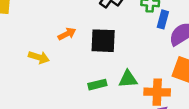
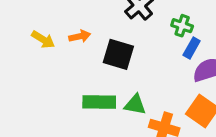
yellow arrow: (39, 57) -> (43, 40), moved
green rectangle: (97, 85) -> (99, 102), size x1.5

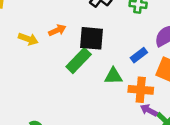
blue rectangle: (192, 48) -> (139, 55), moved, turned 35
green rectangle: (99, 102) -> (79, 61), moved, turned -35

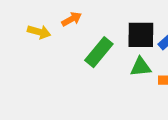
black square: (91, 38) -> (141, 35), moved

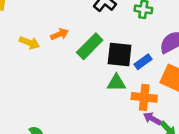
green rectangle: (99, 52) -> (90, 46), moved

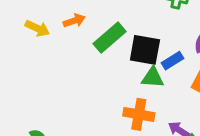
green triangle: (116, 83) -> (153, 78), moved
orange cross: (144, 97) -> (139, 114), moved

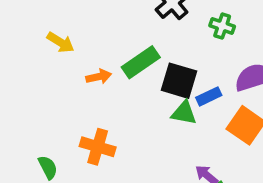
orange arrow: (74, 21) -> (99, 77), moved
orange cross: (139, 114) -> (98, 147), moved

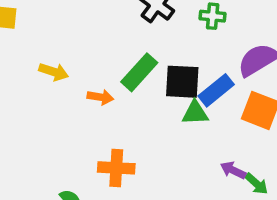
orange arrow: (99, 77) -> (100, 97), turned 35
blue rectangle: (209, 96) -> (216, 90), size x1.4

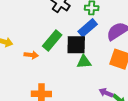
blue rectangle: (216, 90) -> (88, 28), moved

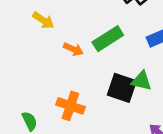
black square: (76, 45) -> (122, 88), moved

